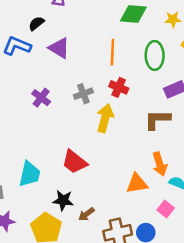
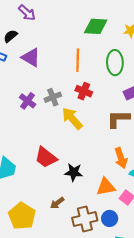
purple cross: (41, 98) -> (28, 101), moved
yellow arrow: (105, 118) -> (72, 118), turned -55
orange triangle: (137, 183) -> (106, 187), moved
black star: (63, 200) -> (74, 172), moved

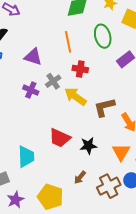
purple triangle: (31, 57) -> (33, 57), moved
brown L-shape: (118, 119) -> (104, 107), moved
orange triangle: (106, 187) -> (121, 152), turned -36

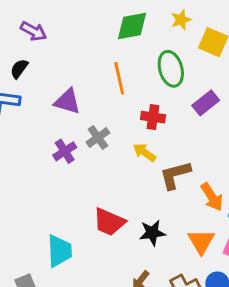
red cross: (80, 69) -> (153, 117), moved
purple cross: (31, 90) -> (65, 151), turned 35
yellow arrow: (75, 96) -> (144, 152), moved, size x0.7

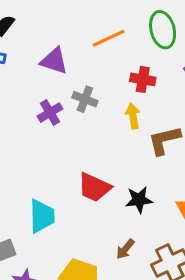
orange line: (119, 78) -> (109, 38), turned 76
gray cross: (98, 137) -> (85, 99), turned -35
yellow arrow: (144, 152) -> (133, 116), turned 45

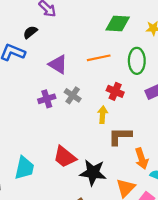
black star: (139, 200) -> (93, 173), size x1.4

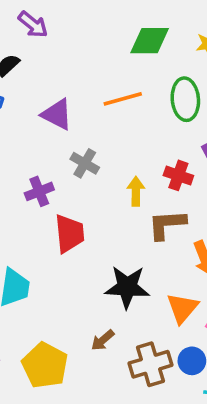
red cross: (115, 91) -> (178, 175), moved
purple cross: (47, 99) -> (39, 191), moved
red trapezoid: (65, 157) -> (69, 233), moved, turned -130

